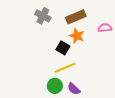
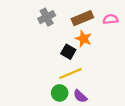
gray cross: (43, 16) -> (47, 17), turned 35
pink semicircle: (105, 28) -> (111, 19), moved

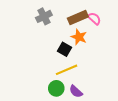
pink semicircle: (111, 19) -> (94, 18), moved, turned 48

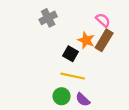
brown rectangle: (78, 17) -> (104, 40), moved, turned -36
yellow line: (67, 70) -> (73, 76), turned 35

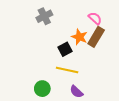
black square: (70, 54) -> (65, 49), turned 32
green circle: (62, 96) -> (42, 89), moved

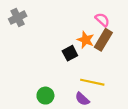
gray cross: (44, 16) -> (18, 18), moved
yellow line: (67, 70) -> (92, 82), moved

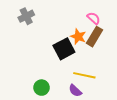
gray cross: (18, 18) -> (26, 16), moved
black square: (70, 53) -> (64, 49), size x1.5

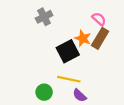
gray cross: (26, 16) -> (44, 17), moved
yellow line: (84, 75) -> (69, 79), moved

